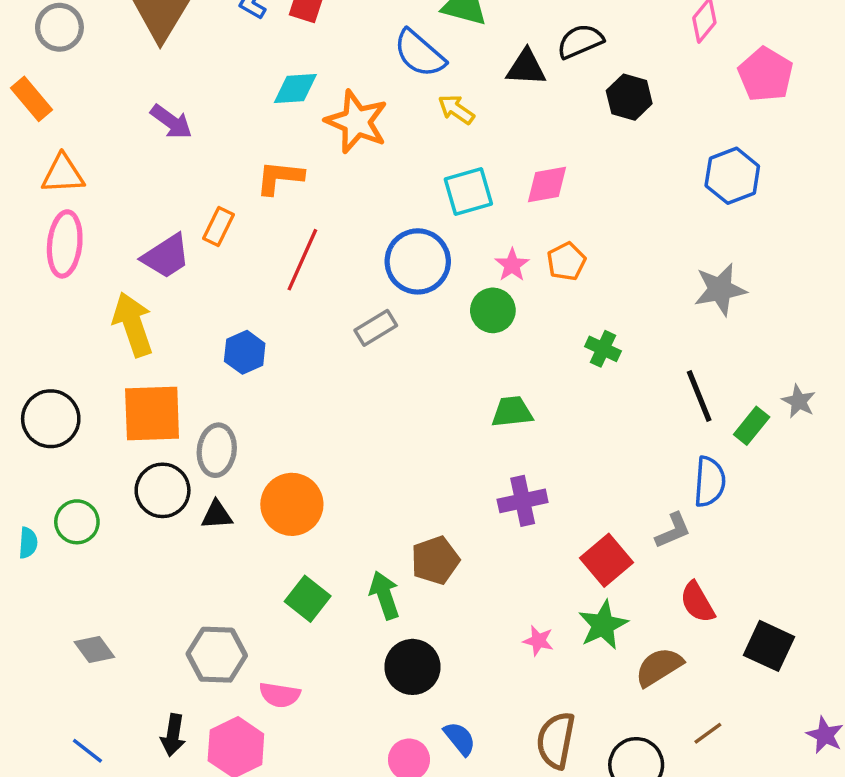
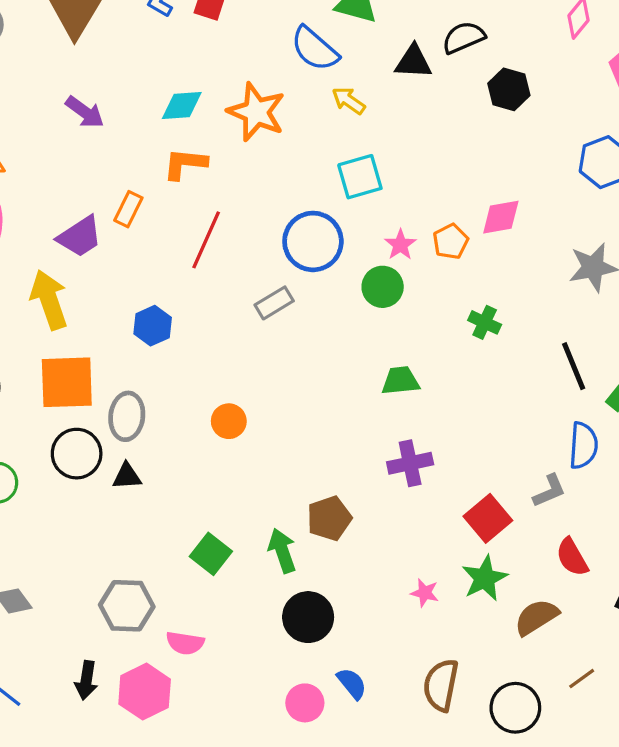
cyan diamond: (295, 88) -> (182, 105), moved
pink diamond: (547, 185) -> (501, 217), moved
orange circle: (292, 504) -> (229, 421), moved, size x0.6

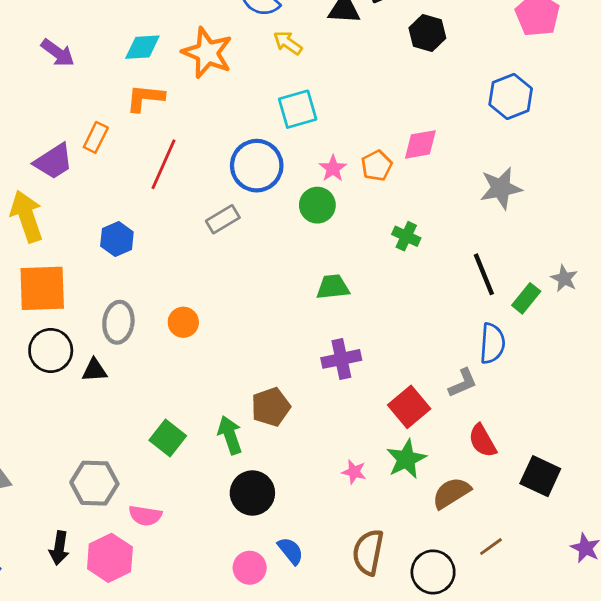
gray ellipse: (127, 416) -> (118, 322), moved

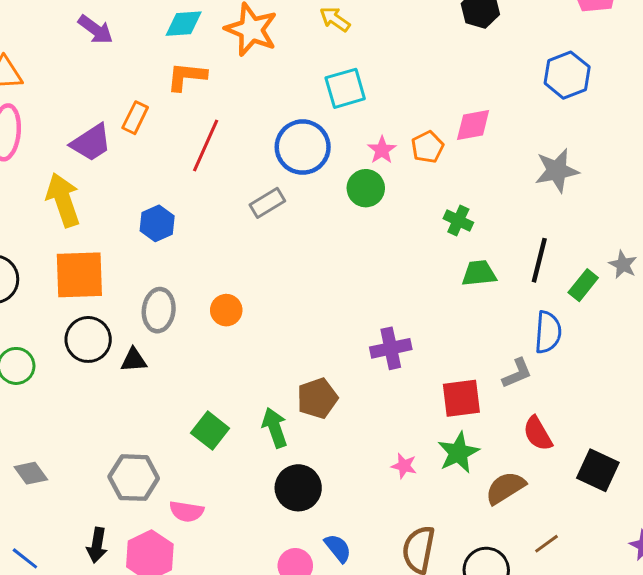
black line: (484, 274) -> (539, 260), turned 36
green trapezoid: (333, 287) -> (479, 273), moved
red square: (409, 407) -> (461, 398), turned 33

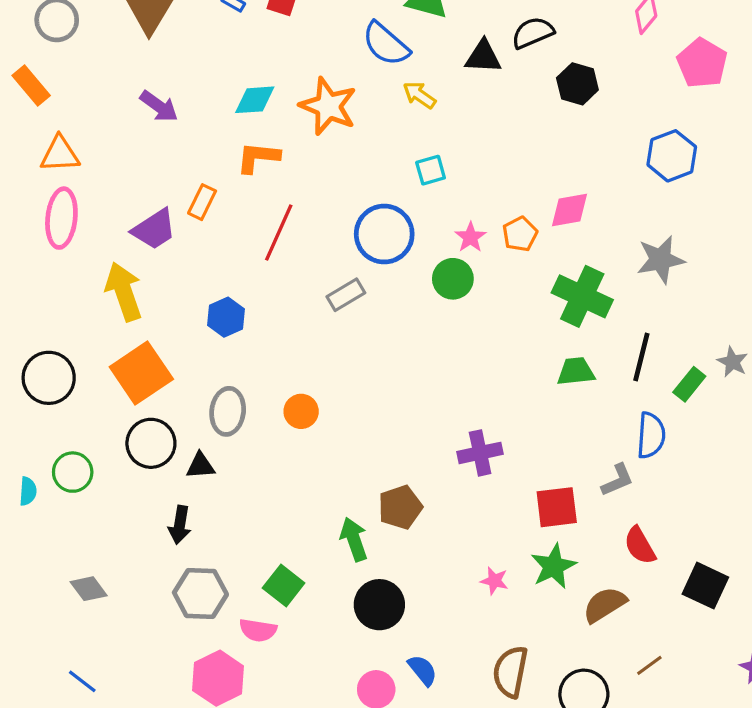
cyan square: (345, 88) -> (431, 170), size x0.7
green cross: (458, 220) -> (582, 296), moved, size x1.8
orange square: (79, 275) -> (141, 373), turned -32
green square: (210, 431) -> (284, 586), moved
black arrow: (97, 545) -> (180, 525), moved

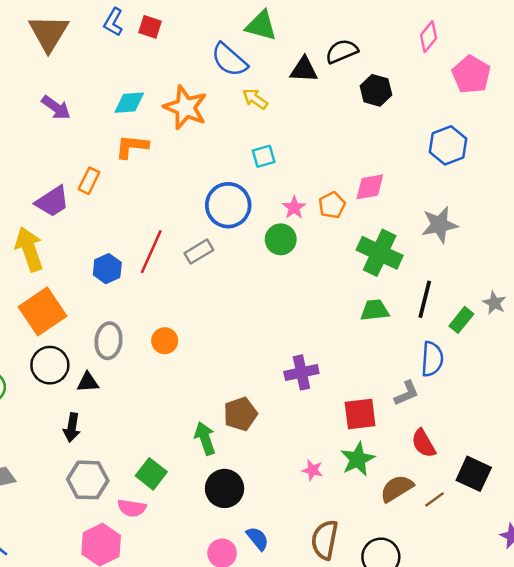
red line: (279, 232) -> (151, 252), moved
brown line: (649, 665) -> (435, 499), moved

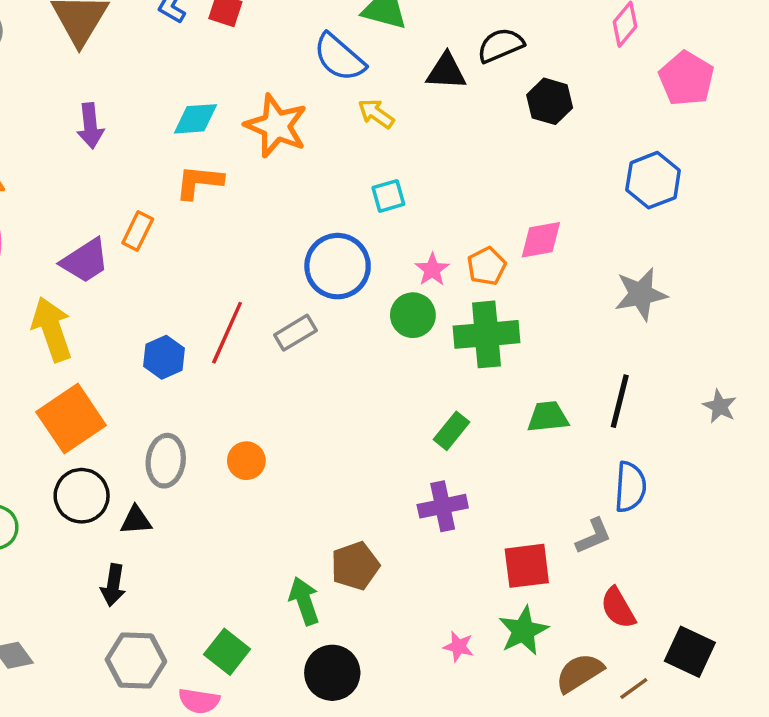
purple arrow: (56, 107) -> (90, 126), turned 48
green cross: (380, 253) -> (487, 334), moved, turned -30
green rectangle: (461, 320) -> (451, 431), moved

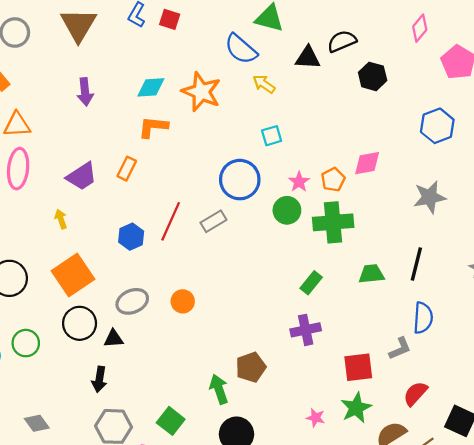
orange rectangle: (138, 231) -> (127, 169), moved
yellow arrow: (52, 329) -> (61, 219), size x0.5
gray ellipse: (166, 461) -> (132, 301), turned 60
red semicircle: (618, 608) -> (415, 394), turned 72

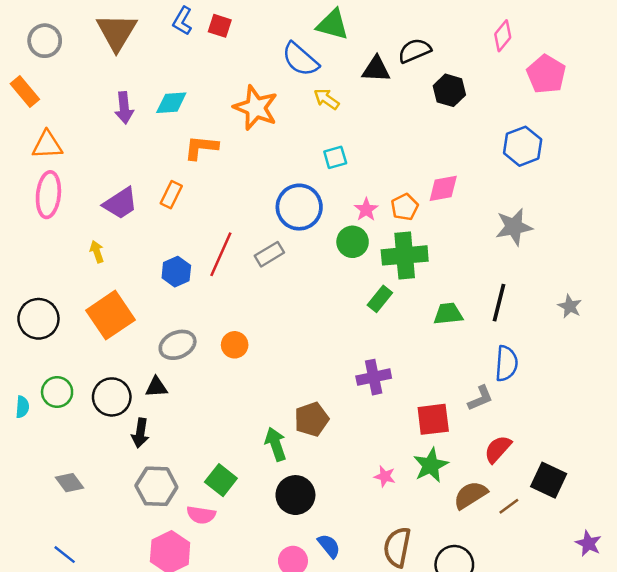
cyan diamond: (151, 87) -> (171, 103), moved
green rectangle: (311, 283) -> (380, 299), moved
black circle: (80, 323) -> (112, 397), moved

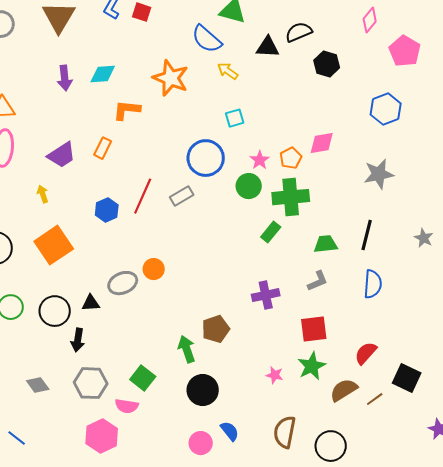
gray ellipse: (178, 345) -> (123, 283), moved
gray L-shape: (480, 398) -> (318, 281), moved
gray diamond: (70, 483) -> (38, 385), moved

